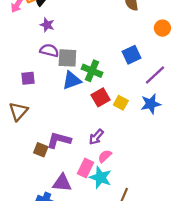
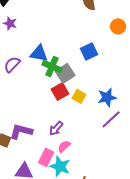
purple semicircle: (49, 50) -> (12, 64), moved, turned -60
gray square: (67, 58) -> (65, 73), moved, turned -36
purple line: (155, 75) -> (111, 119), moved
blue triangle: (72, 80) -> (39, 53), moved, turned 30

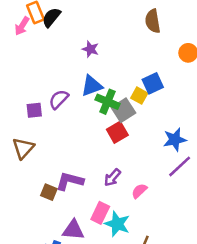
purple star: (10, 23) -> (90, 49), moved
blue triangle: (39, 53) -> (92, 86), turned -30
yellow square: (79, 96) -> (139, 96), moved
pink semicircle: (64, 146) -> (139, 191), moved

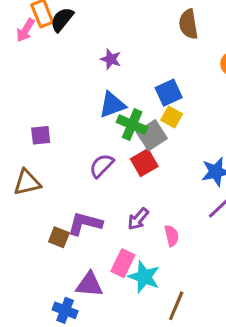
blue square: (153, 83) -> (169, 93), moved
purple semicircle: (59, 99) -> (102, 166), moved
brown triangle: (23, 148) -> (27, 182), turned 35
pink semicircle: (139, 191) -> (172, 236), turned 119

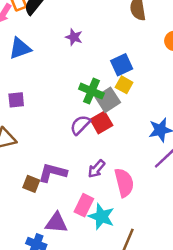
blue triangle: (112, 105) -> (20, 48), moved
purple semicircle: (102, 166) -> (80, 125), moved
pink semicircle: (172, 236) -> (124, 183), size x1.6

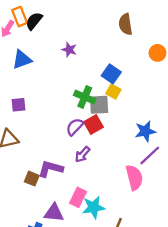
blue square: (122, 65) -> (111, 74), turned -30
gray square: (108, 100) -> (99, 105), turned 30
purple arrow: (96, 169) -> (83, 154), moved
pink semicircle: (124, 183) -> (134, 178), moved
cyan star: (101, 216) -> (94, 207), turned -30

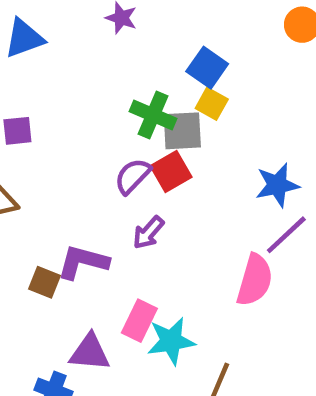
pink semicircle: (134, 178) -> (255, 280), turned 30

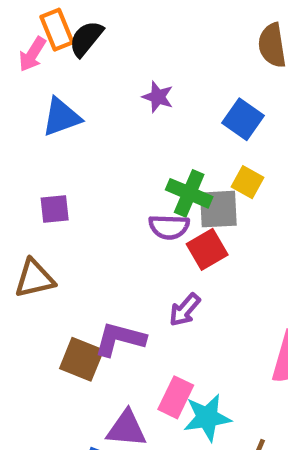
blue square: (207, 68) -> (243, 119), moved
purple semicircle: (133, 176) -> (169, 227), moved, turned -132
brown square: (44, 282) -> (82, 359), size x1.4

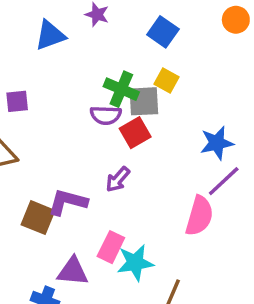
blue triangle: (61, 117) -> (50, 35), moved

